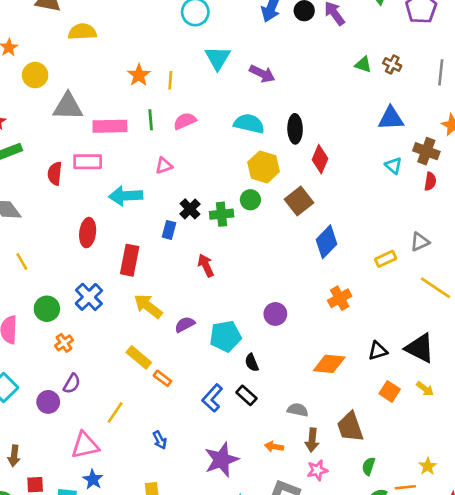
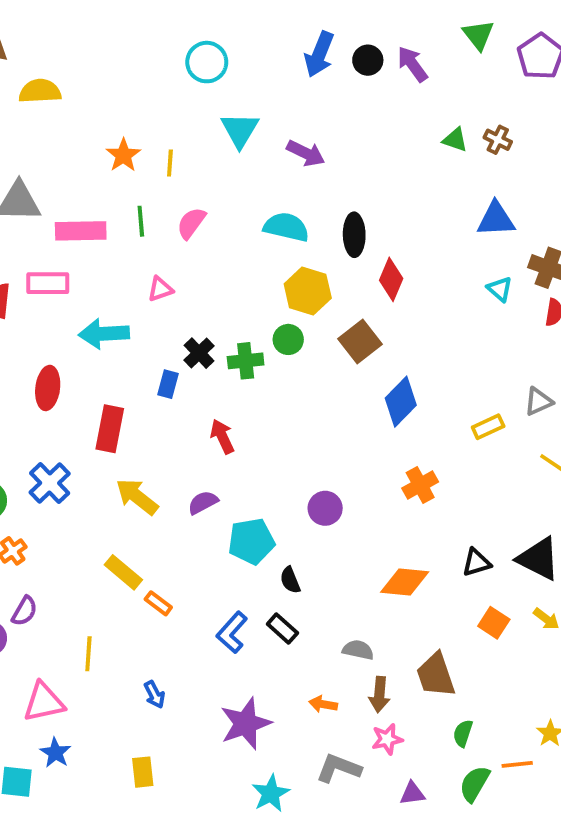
pink semicircle: (185, 121) -> (191, 223), turned -30
purple semicircle: (185, 324) -> (203, 502), moved
yellow line: (115, 412) -> (88, 654), turned -30

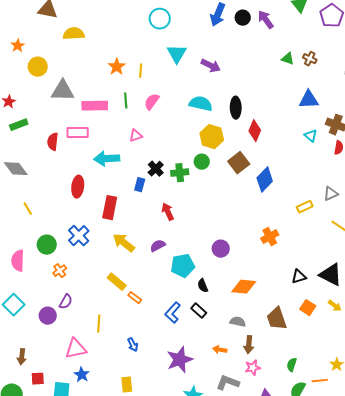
blue diamond: (401, 402) -> (265, 180), moved
orange diamond: (405, 582) -> (244, 287), moved
brown trapezoid: (436, 675) -> (277, 319), moved

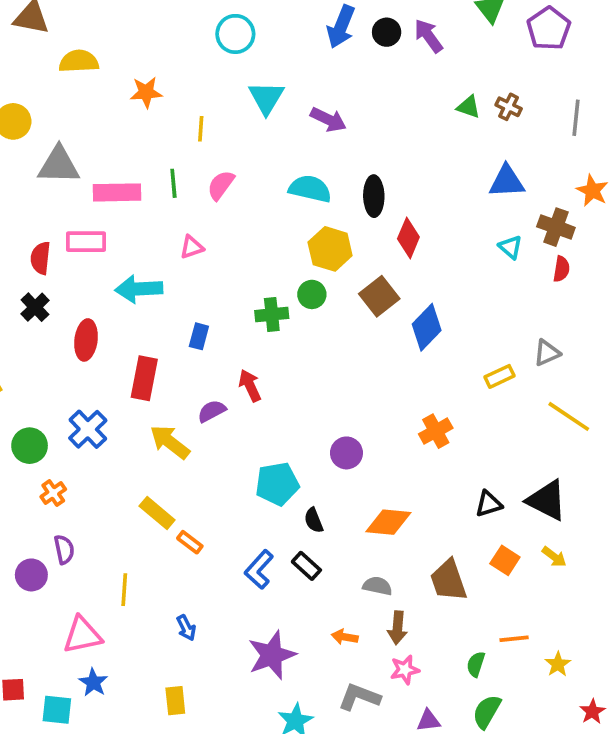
orange star: (117, 67) -> (146, 92), moved, turned 30
black cross: (156, 169) -> (35, 307), moved
purple semicircle: (158, 246) -> (212, 411), moved
purple semicircle: (66, 302) -> (64, 549), turned -42
orange line: (320, 381) -> (514, 639), moved

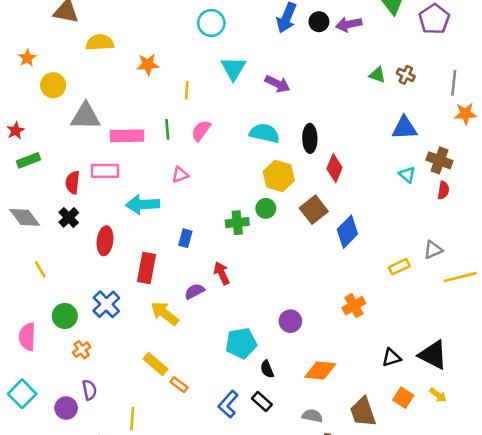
purple arrow: (428, 36) -> (349, 24), turned -65
orange star: (592, 191) -> (465, 114), moved, turned -30
yellow line: (569, 416) -> (460, 277), moved, turned -48

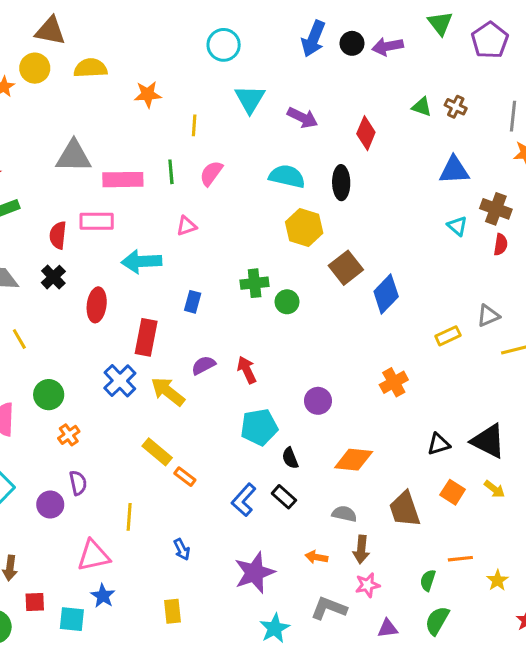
yellow circle: (53, 85) -> (35, 68), moved
red diamond: (334, 168) -> (366, 133), moved
green circle: (266, 208) -> (287, 302), moved
red arrow: (222, 273) -> (247, 370), moved
blue cross: (106, 304) -> (120, 381), moved

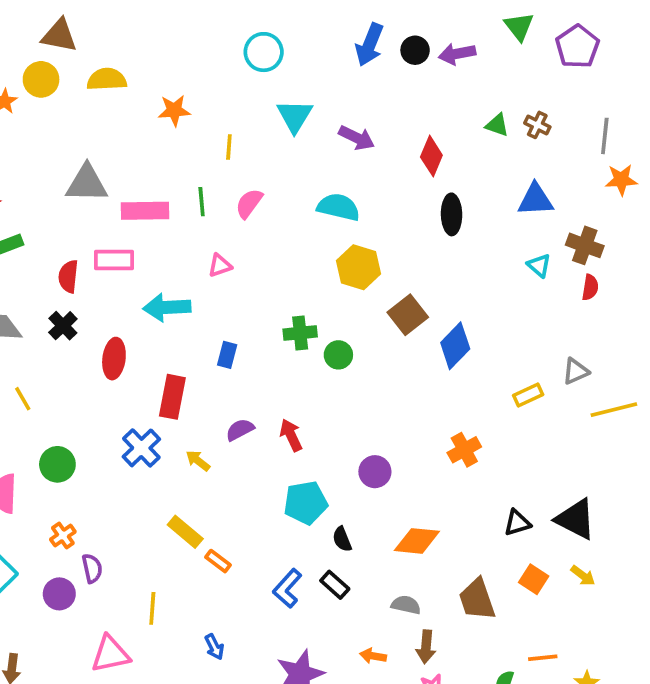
black ellipse: (341, 183) -> (452, 214), moved
yellow arrow: (168, 392) -> (198, 461), size x0.6
orange cross: (69, 435) -> (63, 536), moved

